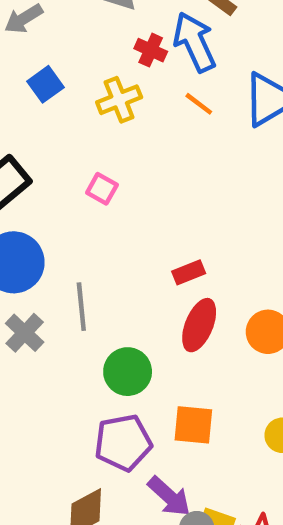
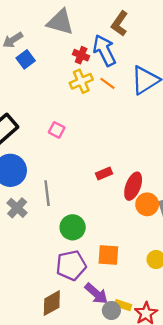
blue square: (46, 84) -> (26, 59), moved
yellow cross: (119, 100) -> (81, 81), moved
red ellipse: (199, 325) -> (133, 186), moved

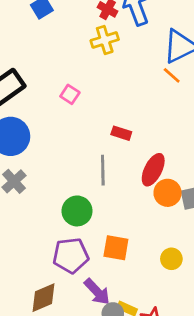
orange line: (107, 83) -> (172, 75), moved
red rectangle: (104, 174) -> (121, 133), moved, turned 35
gray line: (47, 193) -> (103, 170), moved

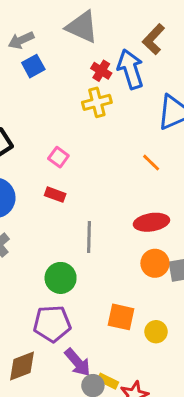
orange line: (172, 75) -> (151, 163), moved
red rectangle: (121, 133) -> (55, 195), moved
red ellipse: (153, 170) -> (151, 222), moved, turned 52
orange square: (116, 248) -> (121, 317), moved

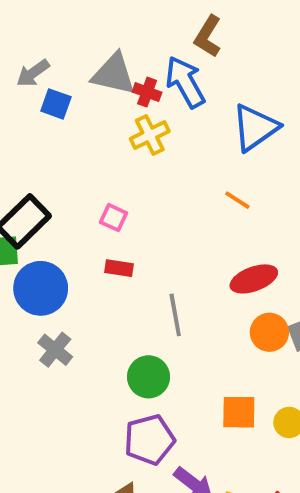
gray triangle: (82, 27) -> (114, 74), moved
blue square: (33, 66) -> (56, 104), turned -30

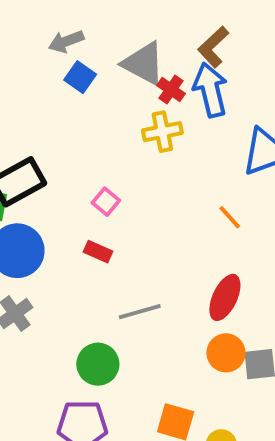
brown L-shape: (208, 36) -> (213, 47), moved
red ellipse: (254, 279) -> (225, 297), turned -60
gray line: (175, 315) -> (140, 312), turned 69

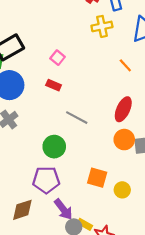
yellow cross: (162, 132) -> (102, 26), moved
gray line: (140, 312) -> (77, 118), turned 45

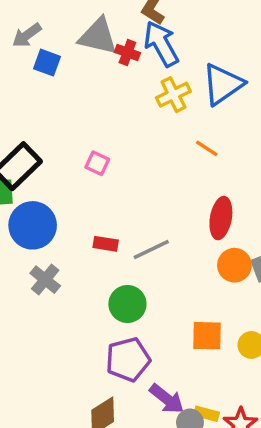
yellow cross: (102, 26) -> (173, 95), moved
red rectangle: (54, 85) -> (106, 244), moved
gray line: (77, 118) -> (151, 250), turned -40

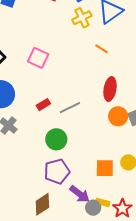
pink square: (97, 163) -> (38, 58), size x1.5
red rectangle: (106, 244) -> (43, 105), turned -40
orange square: (207, 336) -> (105, 168), moved

